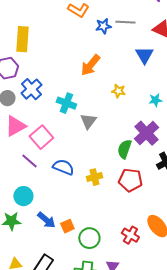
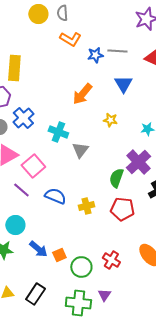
blue triangle: (144, 55) -> (123, 84), moved
red cross: (130, 235) -> (111, 260), moved

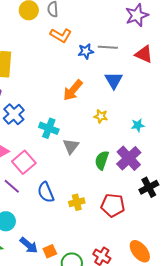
green semicircle: (116, 178) -> (102, 160), moved
blue semicircle: (55, 196) -> (46, 192), turned -135

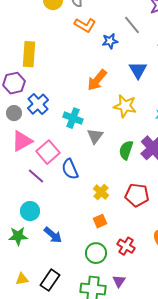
gray line: (108, 47) -> (132, 25), moved, turned 48
yellow star: (101, 116) -> (125, 106), size x1.6
blue semicircle: (46, 192) -> (70, 169), moved
yellow cross: (77, 202) -> (101, 192), turned -35
orange square: (50, 251) -> (100, 221), moved

